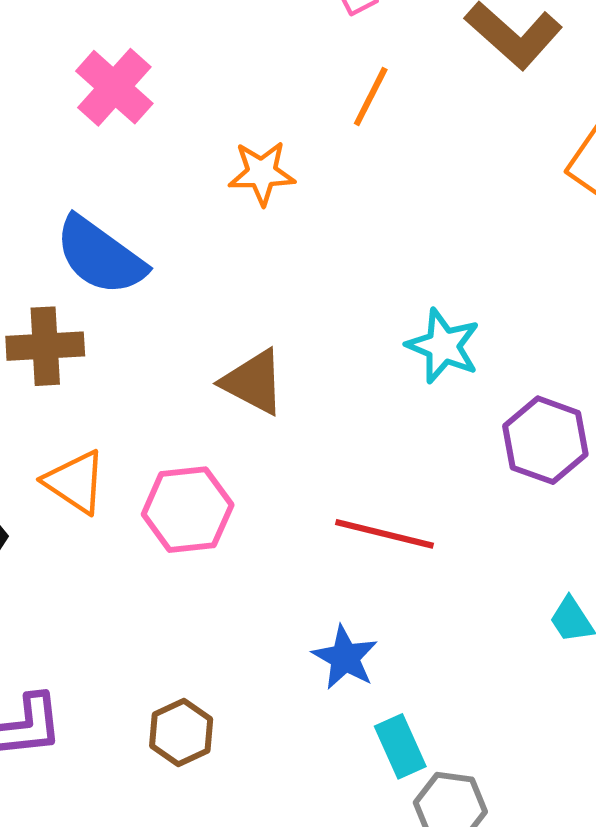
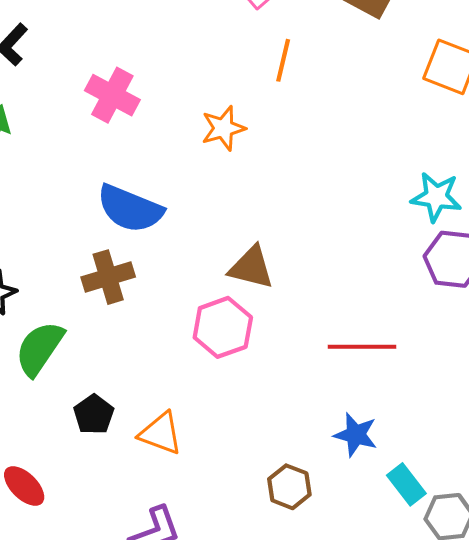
cyan star: (443, 346) -> (436, 197), moved
orange triangle: (75, 482) -> (161, 433), moved
pink hexagon: (188, 510) -> (223, 327), moved
brown hexagon: (181, 733) -> (289, 487), moved

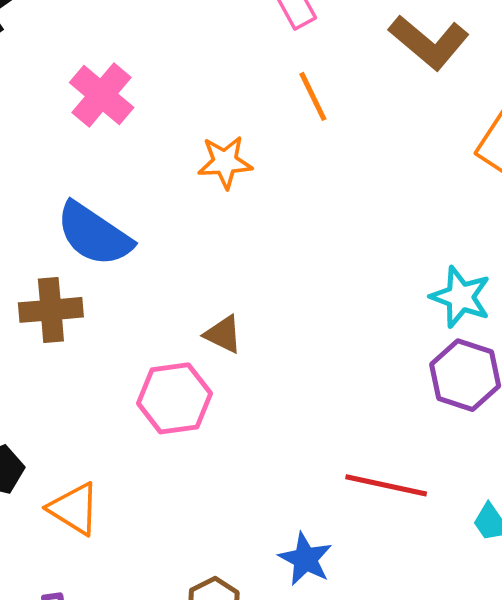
orange line: (283, 60) -> (313, 96), turned -51
brown triangle: (251, 267) -> (223, 334), size x0.7
red line: (362, 347) -> (386, 485), moved

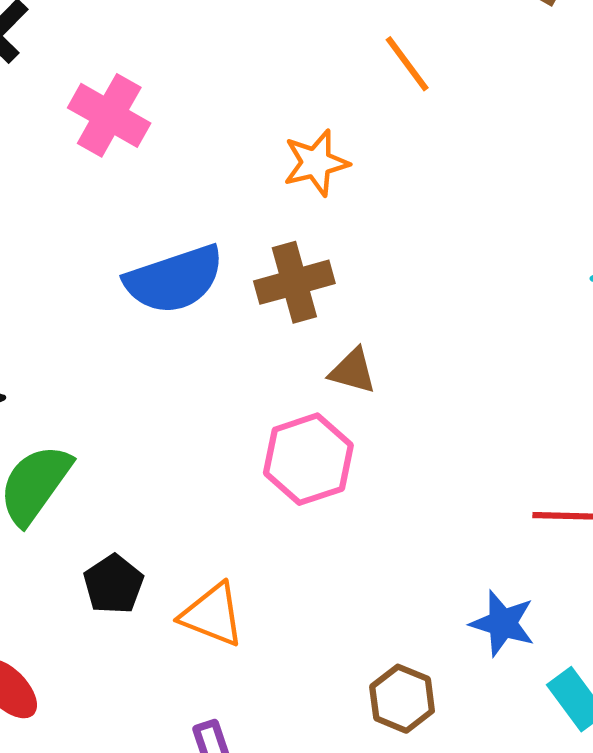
pink cross: (102, 95) -> (109, 115), moved
blue semicircle: (94, 234) -> (174, 279), turned -42
brown cross: (51, 310) -> (294, 282), moved

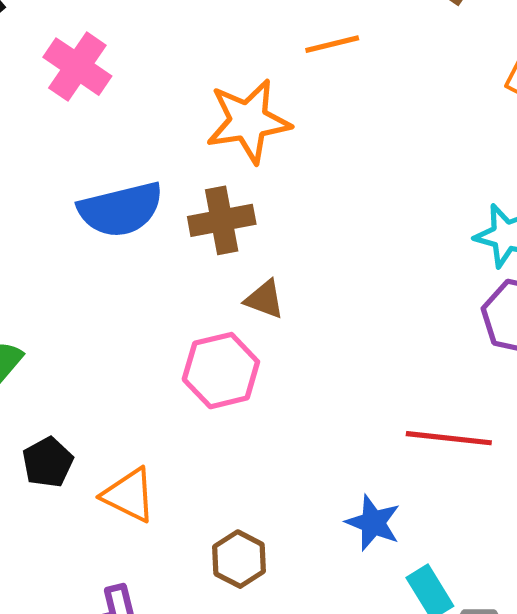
orange line: (407, 64) -> (332, 44), turned -72
orange star: (316, 163) -> (248, 121), size x1.5
brown hexagon: (402, 699) -> (239, 559), moved

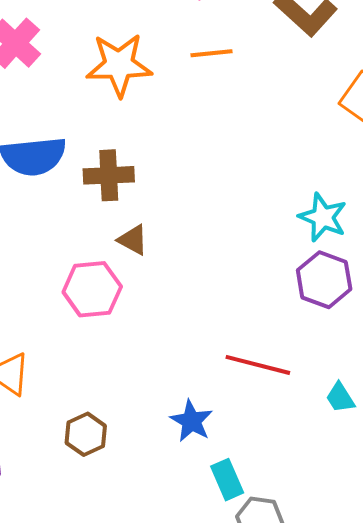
orange star: (248, 121) -> (119, 65), moved

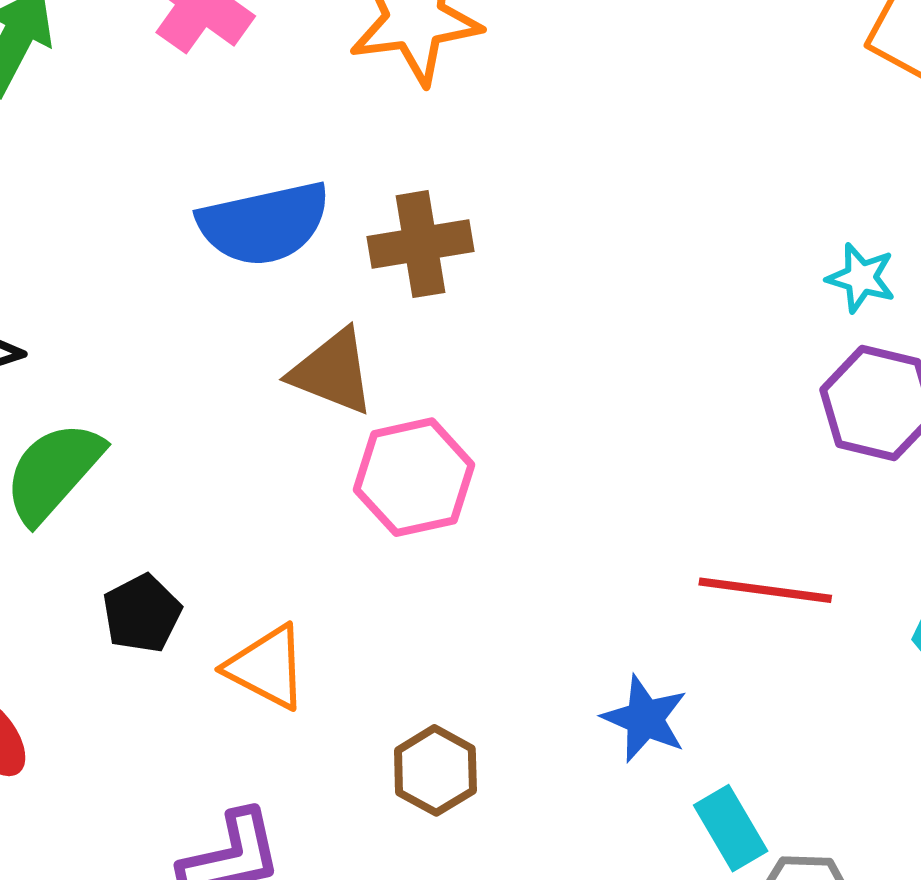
cyan star: (323, 217) -> (861, 278), size x0.7
brown triangle: (133, 240) -> (332, 372), moved, size x1.4

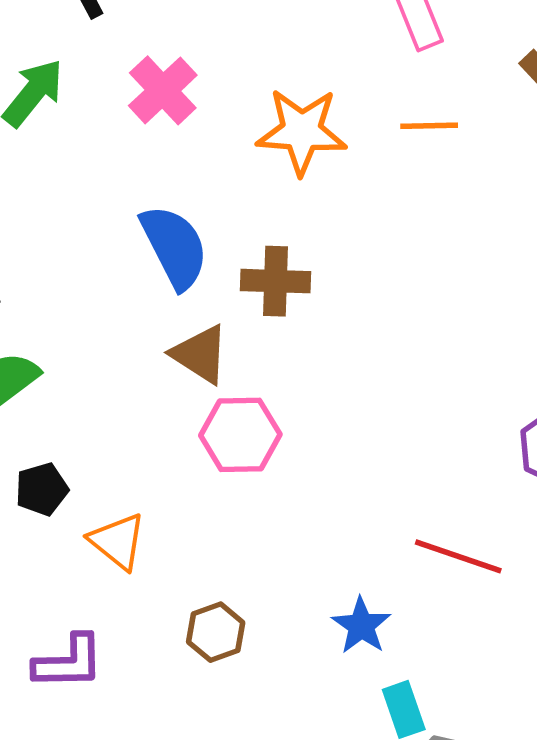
blue semicircle: (264, 224) -> (174, 247), turned -116

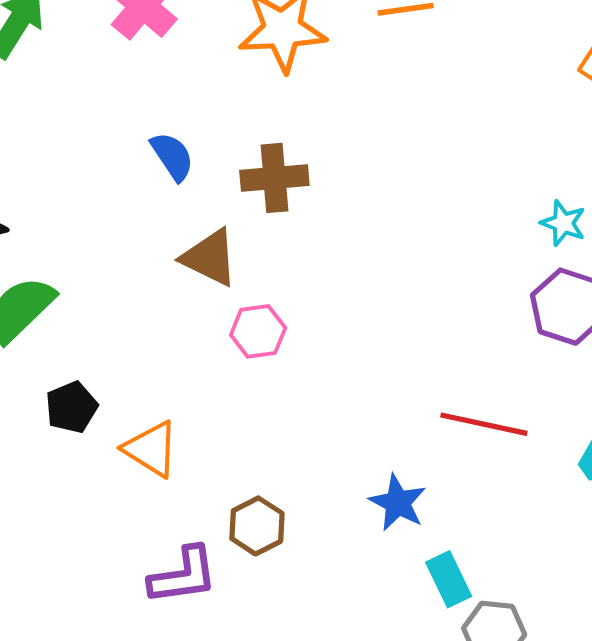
blue semicircle: (174, 247) -> (172, 156), size x0.6
pink hexagon: (240, 435) -> (258, 331), size x0.7
purple L-shape: (69, 662) -> (183, 576), moved

